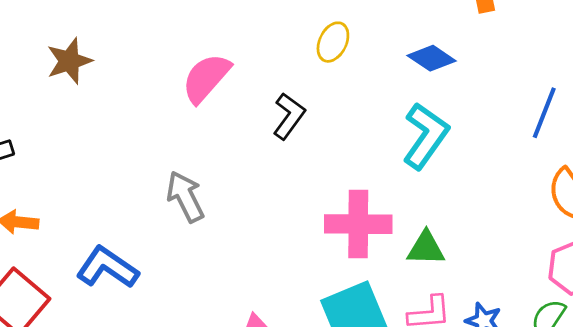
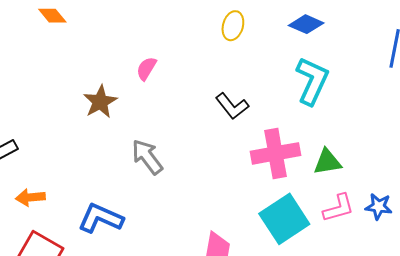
brown star: (69, 61) -> (100, 102), moved
pink semicircle: (206, 78) -> (146, 69), size x0.6
black L-shape: (289, 116) -> (232, 106), moved, turned 116

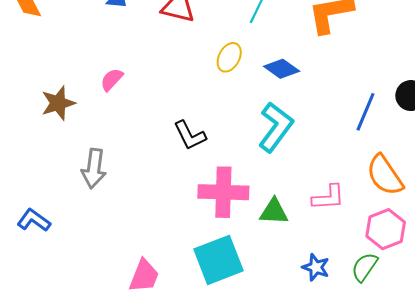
yellow ellipse: (233, 26) -> (229, 57), moved
gray arrow: (147, 157) -> (94, 168), turned -147
pink L-shape: (339, 208) -> (328, 197), moved
blue L-shape: (101, 218) -> (34, 220), size x0.7

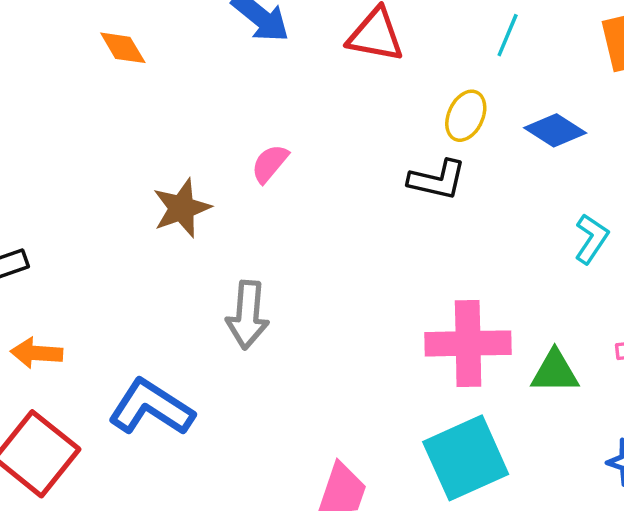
cyan L-shape: (276, 127) -> (591, 239), moved, size x0.6
black L-shape: (190, 135) -> (437, 180), moved, turned -48
blue L-shape: (34, 220) -> (151, 408), size x1.5

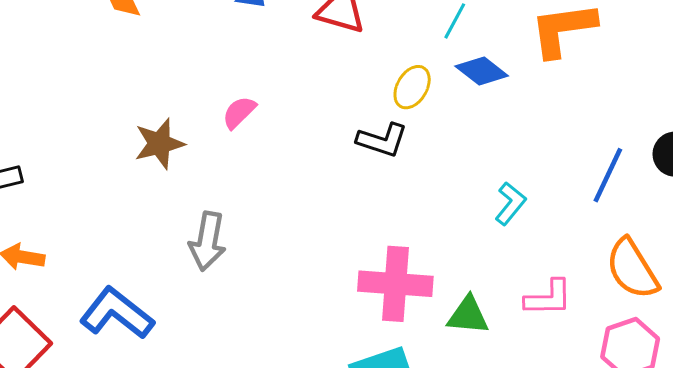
blue diamond: (555, 130) -> (482, 71), moved

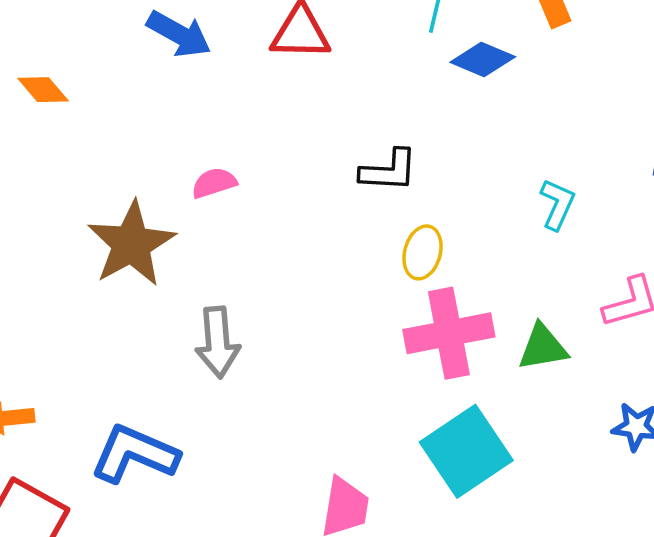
yellow ellipse: (412, 87) -> (423, 252), moved
pink semicircle: (239, 112) -> (214, 183), turned 42
brown star: (159, 144) -> (131, 244), size x1.4

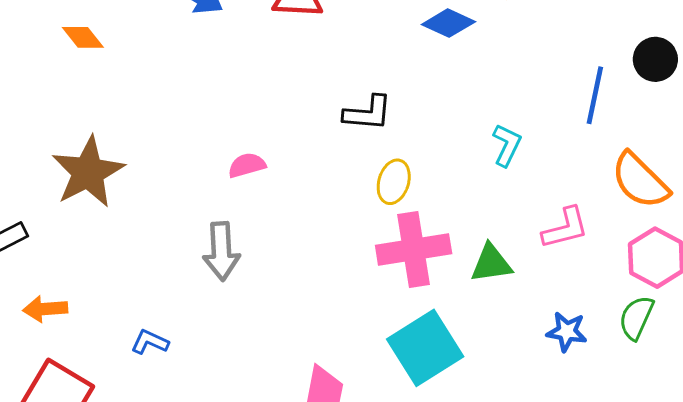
pink semicircle: (214, 183) -> (247, 165), moved
brown star: (131, 244) -> (88, 172), moved
blue L-shape: (135, 454) -> (150, 342), size x0.5

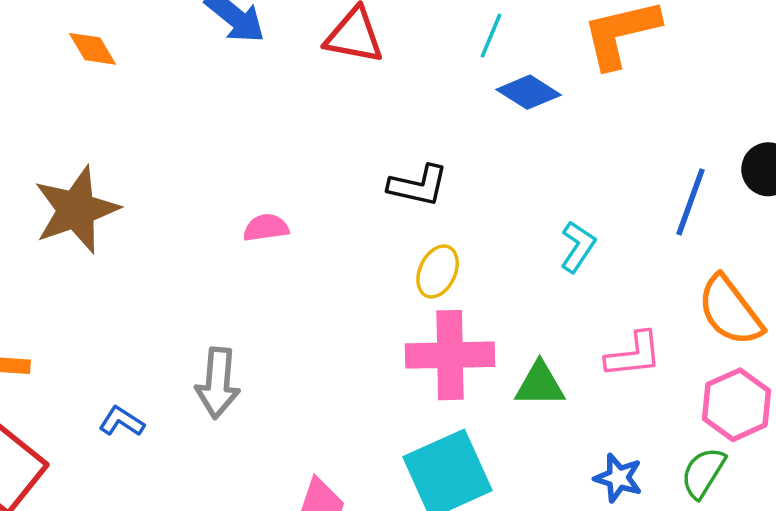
gray arrow: (221, 251) -> (218, 383), moved

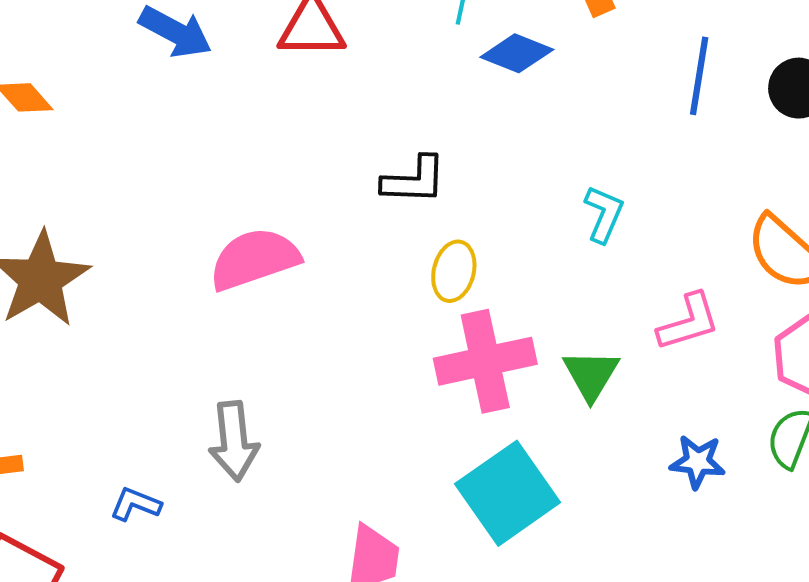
blue line: (691, 202) -> (699, 76), moved
pink semicircle: (266, 228) -> (254, 259), size x1.8
green triangle: (540, 384) -> (591, 375), turned -48

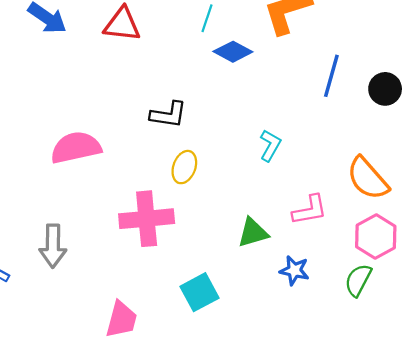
pink cross: (485, 361) -> (147, 219), moved
green triangle: (591, 375) -> (253, 233), turned 36
blue star: (698, 462) -> (294, 270), moved
cyan square: (508, 493) -> (200, 292), size x0.7

